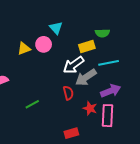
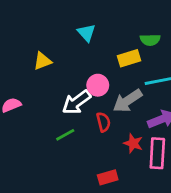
pink circle: (44, 44) -> (98, 85), moved
white arrow: (73, 65) -> (76, 102), moved
green line: (32, 104) -> (65, 135), moved

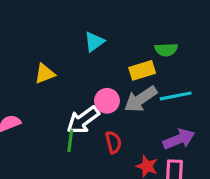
cyan triangle: (86, 33) -> (94, 42), turned 36
gray arrow: (128, 101) -> (141, 99), moved
green line: (65, 135) -> (70, 141), moved, turned -54

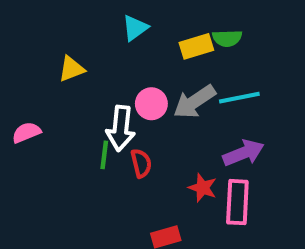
yellow rectangle: (142, 70) -> (196, 46), moved
white arrow: (83, 120) -> (121, 128), turned -48
red semicircle: (113, 142) -> (141, 163), moved

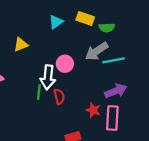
yellow rectangle: (196, 46) -> (85, 18), moved, turned 36
gray arrow: (194, 102) -> (97, 51), moved

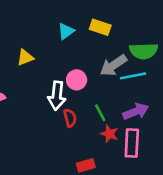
green semicircle: (107, 28) -> (144, 51), moved, size x1.5
green line: (39, 92) -> (100, 113), moved, turned -35

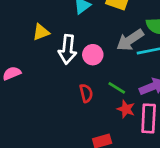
white arrow: (57, 96) -> (68, 49), moved
green line: (100, 113) -> (117, 88), turned -30

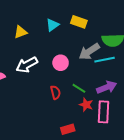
yellow triangle: (41, 32) -> (21, 32), moved
white arrow: (68, 49) -> (27, 65), moved, turned 55

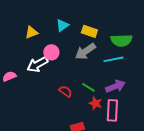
yellow rectangle: (79, 22) -> (89, 31), moved
gray arrow: (89, 51) -> (85, 51), moved
pink circle: (61, 63) -> (51, 52), moved
red semicircle: (55, 92) -> (65, 91), turned -40

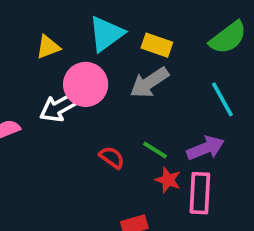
cyan triangle: (62, 25) -> (106, 34), size x1.5
green semicircle: (121, 40) -> (228, 38), moved, turned -35
pink circle: (51, 52) -> (86, 84), size x1.5
cyan line: (113, 59) -> (222, 99), moved, turned 72

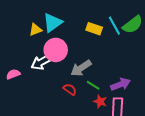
cyan triangle: (106, 34) -> (53, 23), moved
gray arrow: (149, 83) -> (81, 68), moved
cyan line: (222, 99) -> (114, 26), moved

